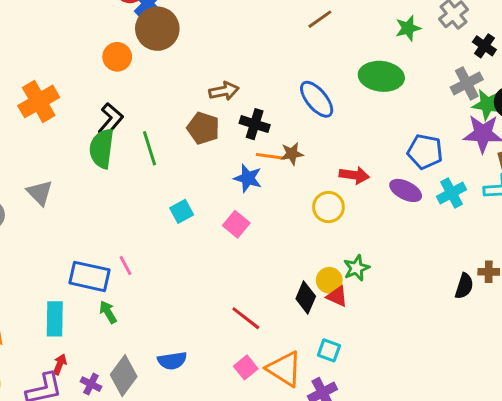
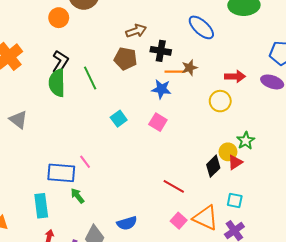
red triangle: (337, 296) -> (235, 162), turned -49
black diamond: (306, 298) -> (213, 166), turned 30

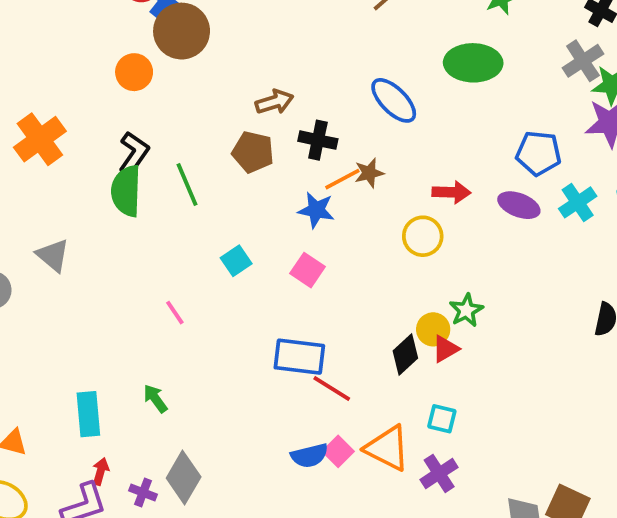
orange line: (175, 72) -> (342, 179), turned -30
pink line: (85, 162) -> (175, 313), moved
blue rectangle: (61, 173) -> (299, 357), moved
blue semicircle: (127, 223) -> (309, 456), moved

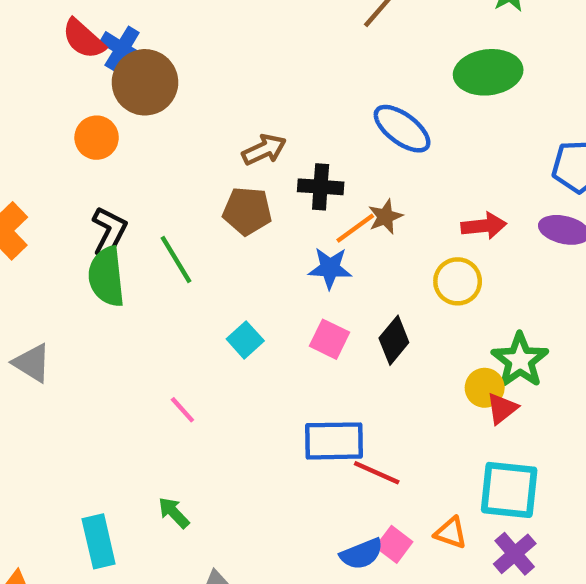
green star: (466, 310) -> (520, 360), size x1.4
black diamond: (405, 354) -> (394, 340), moved
cyan square: (442, 419) -> (509, 490), size x1.8
orange triangle: (387, 448) -> (451, 533), size x0.6

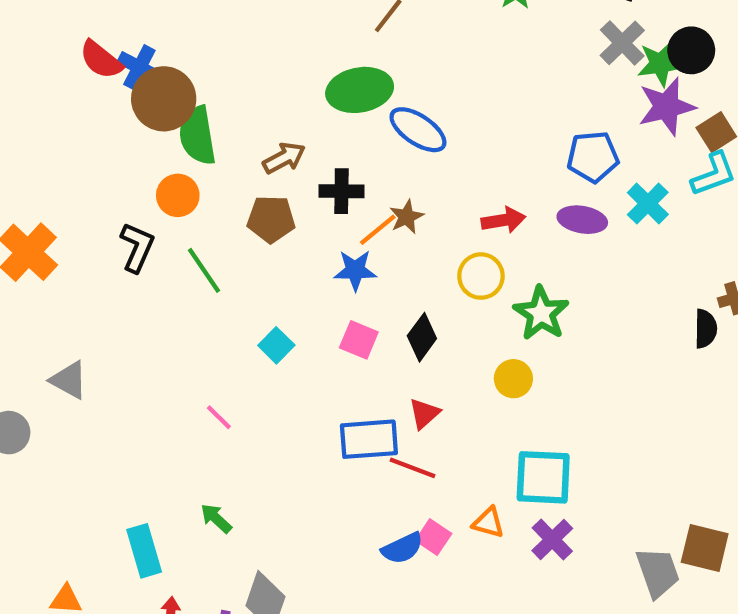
green ellipse: (488, 72) -> (360, 90), moved
orange circle: (97, 138) -> (178, 195), moved
green semicircle: (106, 277) -> (198, 136), moved
green star: (520, 360) -> (541, 313), moved
red triangle: (502, 408) -> (424, 414), moved

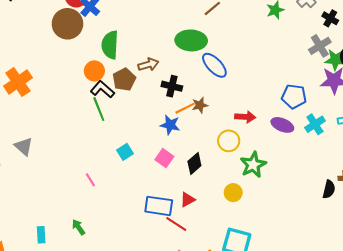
brown circle: (164, 99) -> (67, 24), moved
brown pentagon: (271, 219) -> (124, 79), moved, turned 30
black L-shape: (137, 247) -> (102, 89), moved, turned -85
cyan rectangle: (144, 551) -> (41, 235), size x0.7

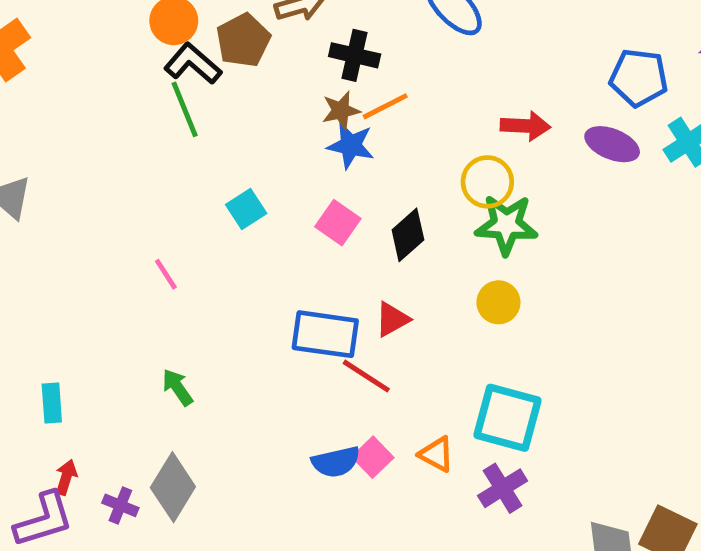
brown star: (200, 105) -> (341, 111), moved
green star: (253, 165) -> (506, 225), moved, turned 30
green arrow: (78, 227) -> (177, 387), moved

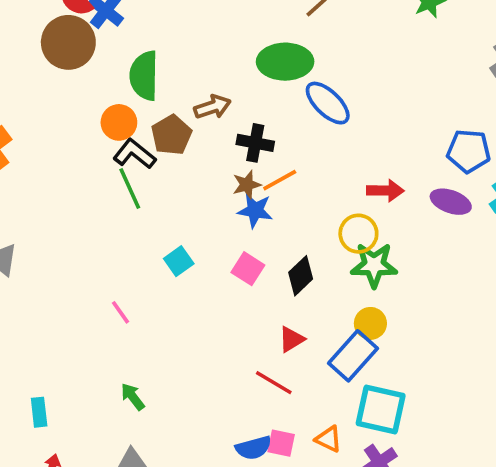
blue rectangle: (325, 334) -> (353, 356), moved, turned -54
pink square: (373, 457) -> (281, 443), turned -32

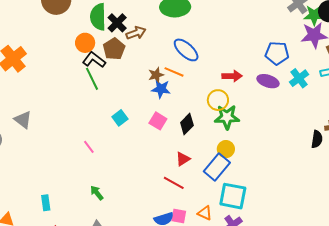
blue ellipse: (328, 103) -> (186, 50), moved
black cross: (255, 143) -> (117, 23), moved, turned 36
orange line: (280, 180) -> (174, 72), turned 54

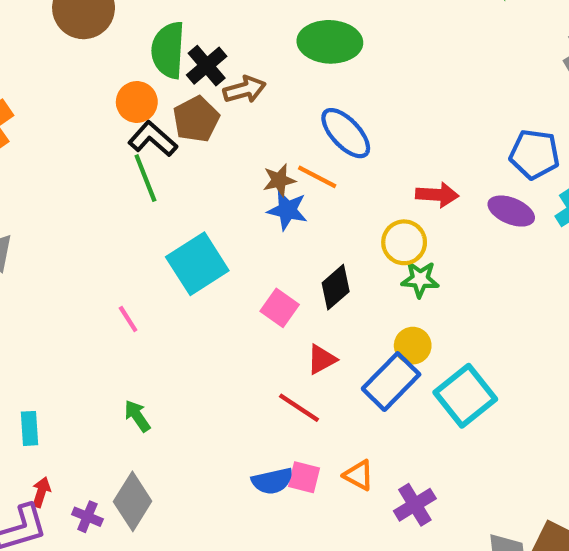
green star: (227, 117) -> (420, 279), size x0.7
cyan square: (120, 118) -> (197, 264), size x1.8
pink square: (158, 121) -> (280, 308), moved
cyan square: (233, 196) -> (465, 396), moved, turned 36

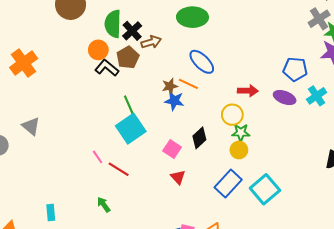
green line: (145, 178) -> (130, 107), moved
yellow circle: (413, 346) -> (239, 150), moved
red triangle: (322, 359) -> (178, 177), moved, turned -42
red line: (299, 408) -> (119, 169), moved

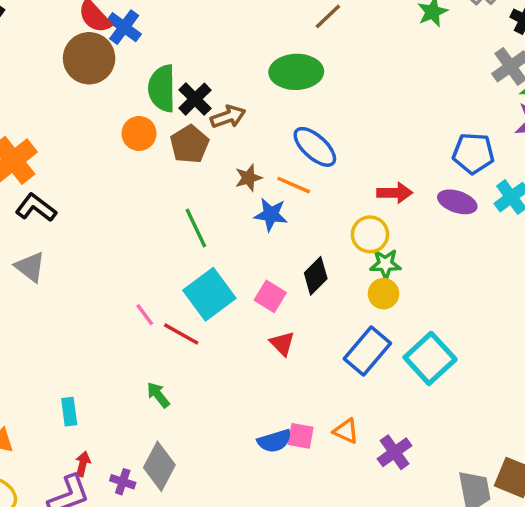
black L-shape: (107, 68) -> (36, 208), moved
brown star: (170, 86) -> (248, 178), moved
cyan square: (131, 129) -> (209, 294), moved

